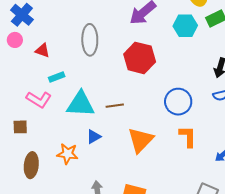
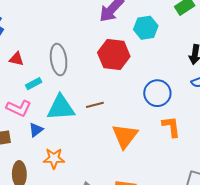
cyan hexagon: (185, 26) -> (146, 28), moved
gray ellipse: (90, 40) -> (59, 60), moved
blue triangle: (94, 137) -> (36, 130), moved

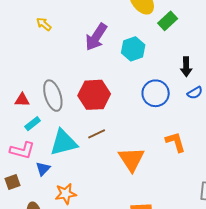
red hexagon: (114, 55) -> (94, 95), moved
red triangle: (17, 59) -> (22, 100), moved
blue circle: (157, 93) -> (156, 93), moved

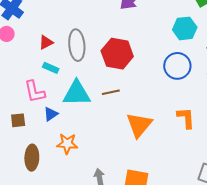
cyan hexagon: (133, 49) -> (185, 28), moved
red triangle: (22, 100) -> (46, 42), turned -42
cyan rectangle: (33, 124) -> (51, 68), turned 49
pink L-shape: (22, 150) -> (35, 92), turned 50

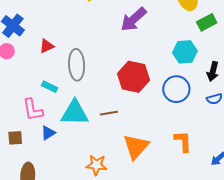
red triangle: (46, 42) -> (47, 46), moved
red hexagon: (117, 54) -> (134, 77), moved
orange star: (67, 144) -> (96, 165), moved

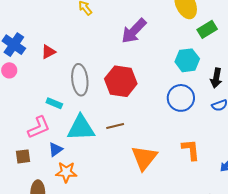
red triangle: (47, 46) -> (48, 52), moved
red hexagon: (134, 77) -> (121, 81), moved
pink L-shape: (33, 110) -> (39, 127), turned -100
orange star: (96, 165) -> (66, 172), moved

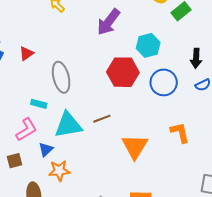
cyan hexagon: (187, 60) -> (148, 45), moved
red hexagon: (121, 81) -> (123, 72), moved

